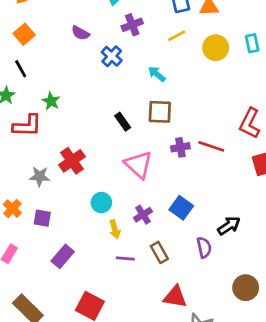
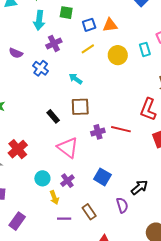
purple cross: (143, 215) -> (67, 181), moved

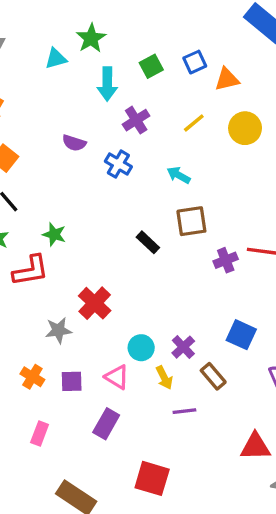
green square: (66, 13) -> (151, 66), turned -32
blue square: (89, 25) -> (195, 62), moved
pink triangle: (68, 148) -> (117, 377), moved, size x0.7
brown rectangle: (89, 212) -> (213, 376), moved

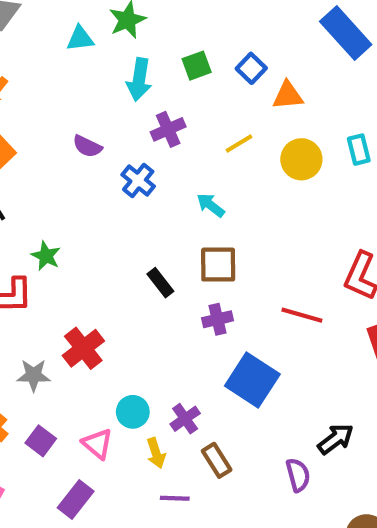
blue square: (195, 62) -> (251, 68), turned -30
purple cross: (226, 260) -> (217, 319), moved
blue square: (241, 335) -> (252, 380), moved, size x1.4
purple square: (72, 381) -> (41, 441), turned 30

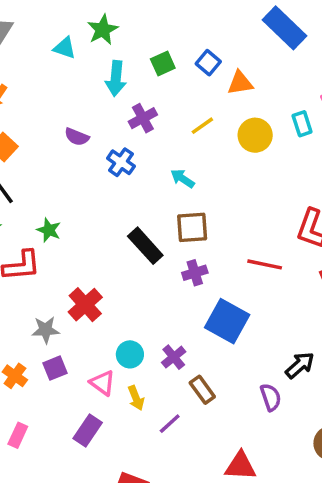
cyan triangle: (80, 39) -> (65, 48), turned 30
black rectangle: (160, 283) -> (145, 246), size x1.5
purple square: (41, 441) -> (55, 368), moved, turned 35
yellow arrow: (156, 453) -> (136, 398), moved
purple line: (175, 498) -> (170, 424), turned -40

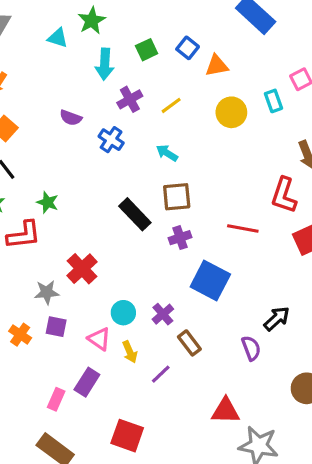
yellow line: (202, 126) -> (171, 105), moved
purple square: (55, 368) -> (56, 327), turned 35
pink rectangle: (18, 435) -> (56, 399), moved

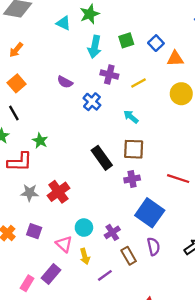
purple cross: (130, 99) -> (109, 75), turned 36
gray star: (47, 292) -> (30, 193), moved
purple semicircle: (251, 348) -> (154, 247), moved

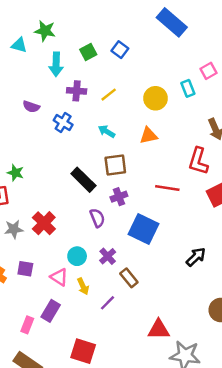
green star: (90, 14) -> (45, 31), turned -30
orange triangle: (175, 59) -> (149, 136), moved
purple semicircle: (154, 247) -> (97, 218), moved

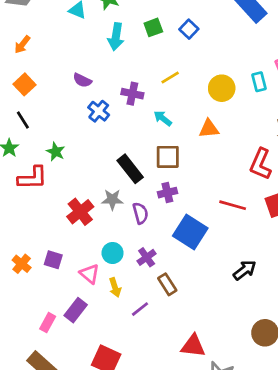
purple cross: (77, 91) -> (132, 94), moved
blue cross: (63, 123) -> (99, 111), moved
red line: (167, 188) -> (233, 205), moved
gray star: (14, 229) -> (112, 200), moved

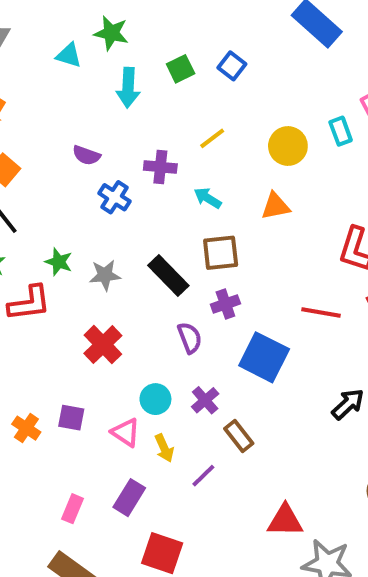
gray star: (112, 200) -> (105, 275), moved
purple rectangle: (76, 310) -> (129, 498), moved

